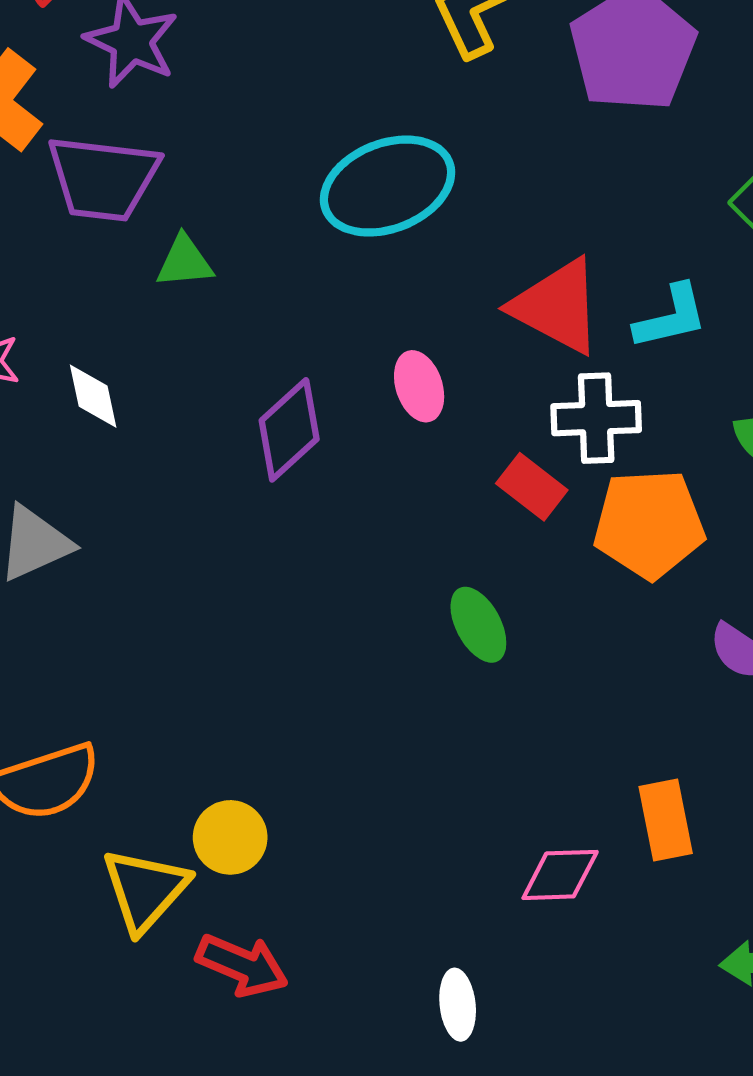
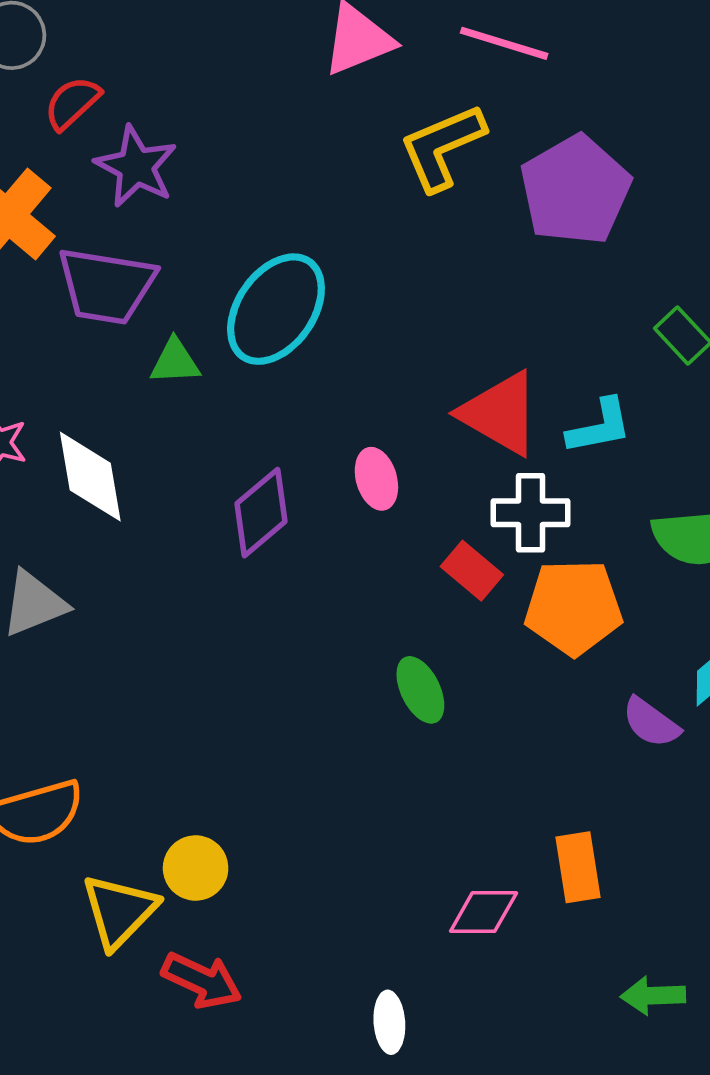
cyan ellipse: (388, 186) -> (276, 309), moved, turned -36
white diamond: (93, 396) -> (90, 477), size x1.6

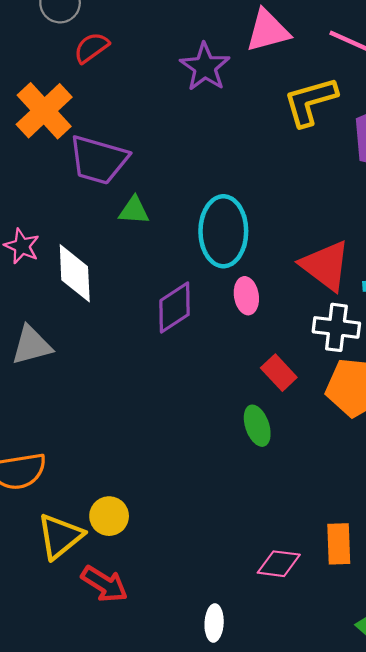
purple star: (136, 167) -> (205, 67), moved
cyan ellipse: (276, 309) -> (223, 231), moved, turned -42
red rectangle: (472, 571) -> (279, 373), moved

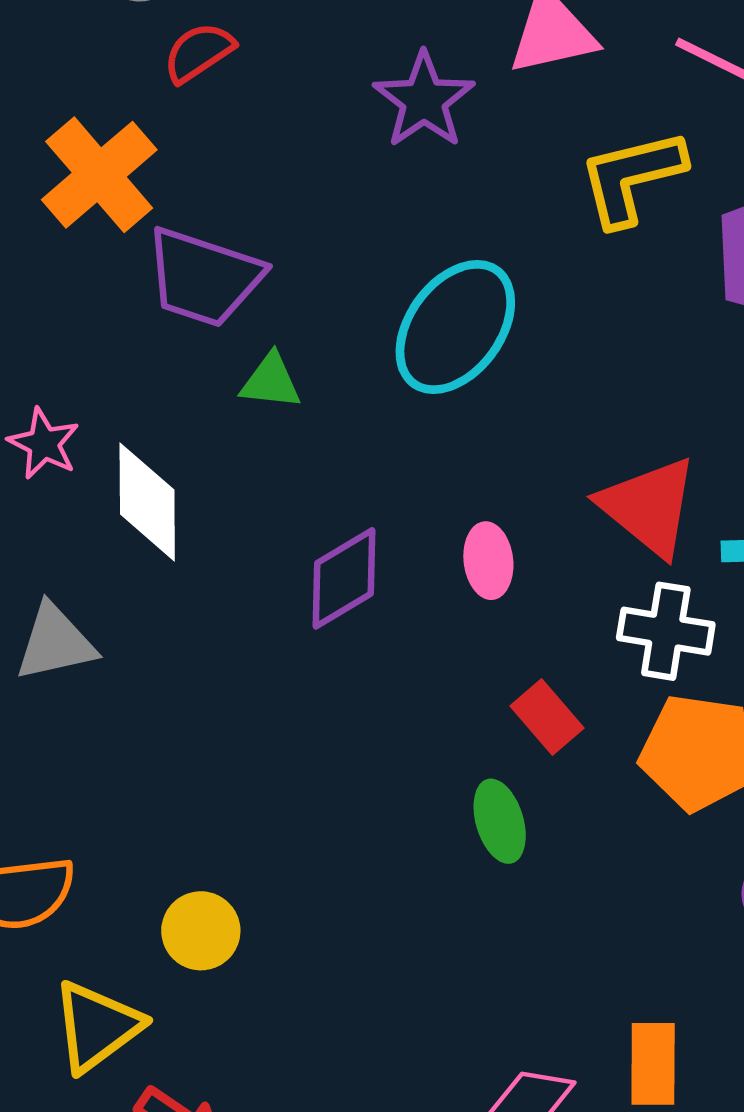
cyan ellipse: (223, 231) -> (455, 327), moved, turned 34
yellow circle: (109, 516) -> (201, 931), moved

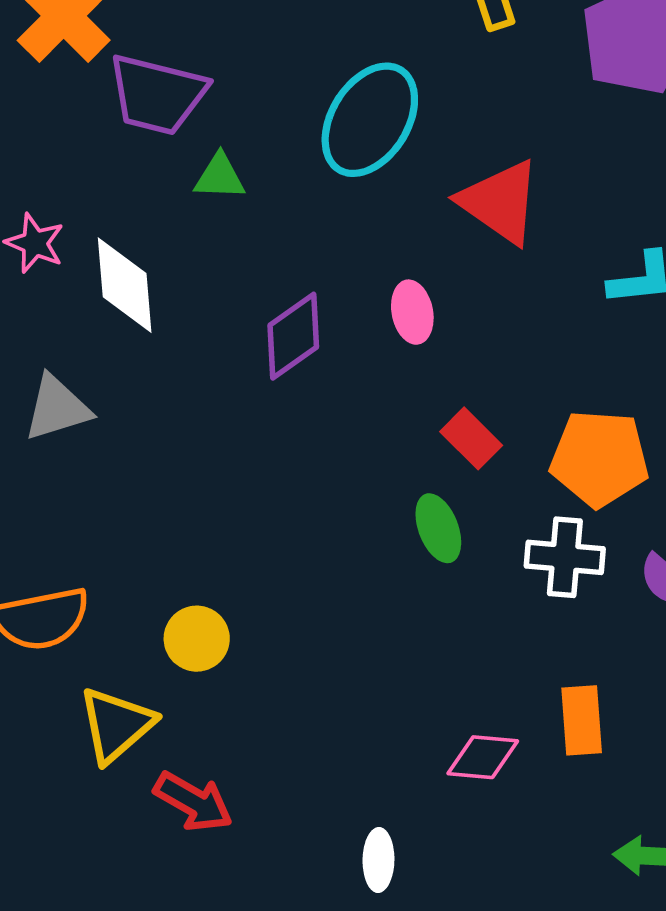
red triangle: (649, 507) -> (500, 202), moved
white cross: (666, 631) -> (565, 557), moved

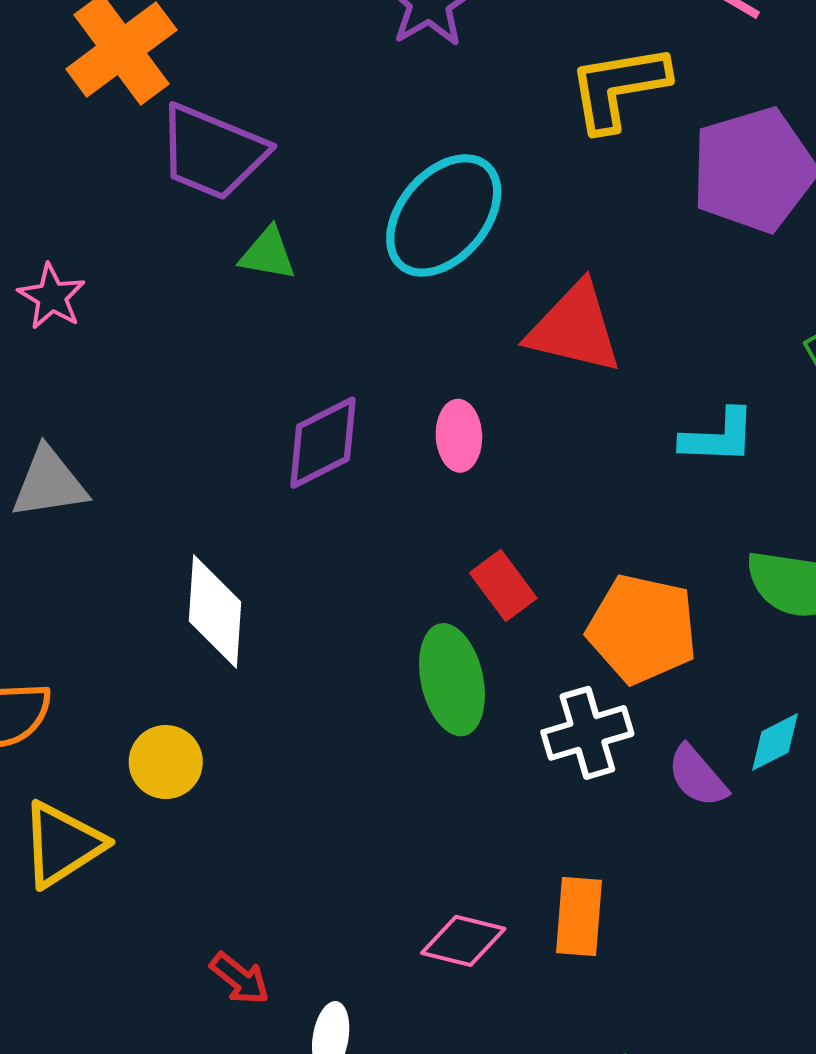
red triangle: (500, 202) -> (574, 328), turned -30
white diamond: (125, 285) -> (215, 611), moved
green ellipse: (438, 528) -> (452, 680), size x1.4
white cross: (565, 557) -> (587, 733), turned -30
red arrow: (193, 802) -> (240, 979), moved, size x0.7

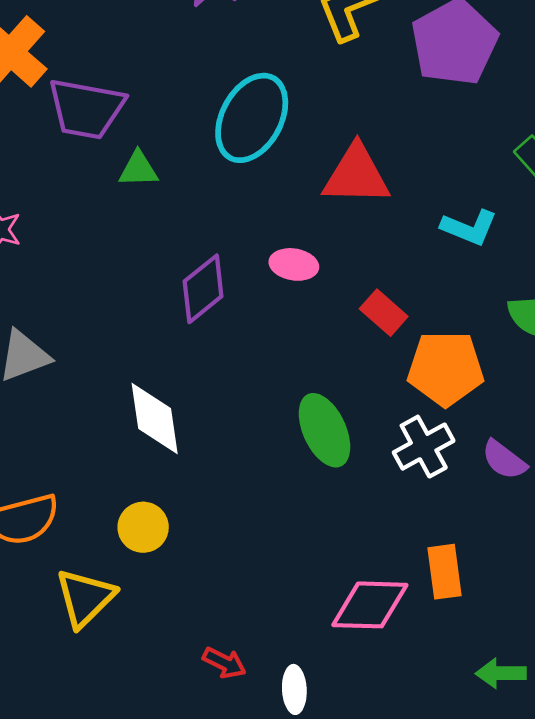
pink ellipse: (459, 436) -> (294, 264), turned -66
cyan L-shape: (718, 437) -> (469, 228), turned 32
red rectangle: (503, 586) -> (384, 313), moved
pink diamond: (463, 941) -> (370, 605), size x1.4

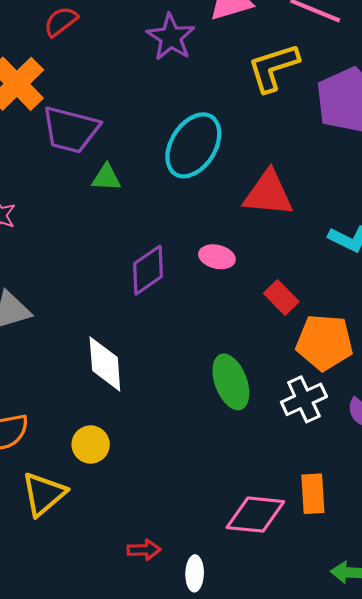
red arrow: (224, 663) -> (144, 550), turned -32

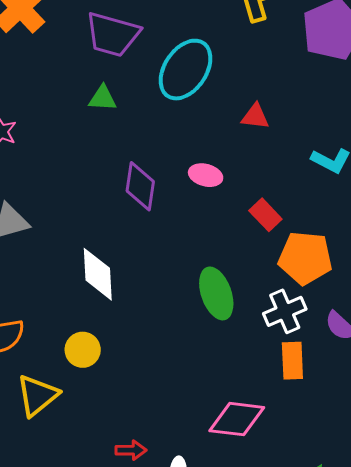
purple trapezoid: (71, 130) -> (112, 34), moved
red triangle: (268, 194) -> (255, 116), size x0.6
purple diamond: (148, 270) -> (140, 186), turned -48
orange rectangle: (313, 494) -> (292, 361), moved

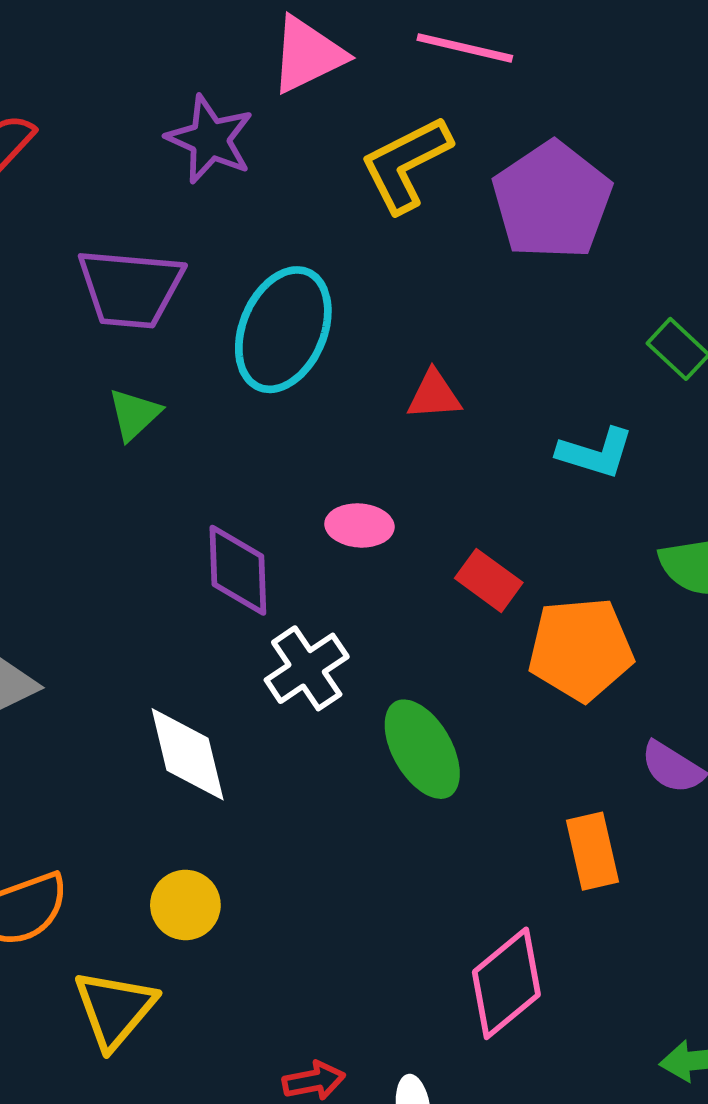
green triangle: (103, 98) -> (134, 414), turned -36
white cross: (285, 311) -> (307, 668), moved
pink diamond: (237, 419) -> (506, 983), turned -36

